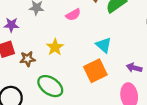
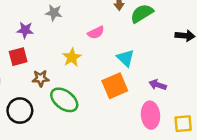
pink semicircle: (73, 15) -> (96, 33), moved
brown star: (28, 59) -> (41, 78), moved

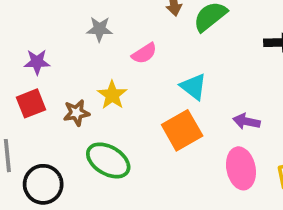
gray star: (54, 13) -> (99, 29), moved
brown star: (41, 78) -> (76, 113), moved

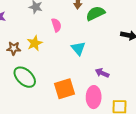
pink semicircle: (144, 53) -> (56, 25), turned -88
orange square: (182, 130) -> (64, 89), moved

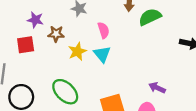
brown star: (14, 48) -> (56, 34), moved
cyan triangle: (78, 48) -> (102, 54), moved

